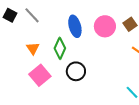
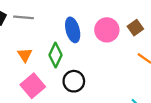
gray line: (32, 15) -> (24, 17), turned -42

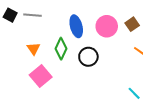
black circle: (74, 81) -> (88, 57), moved

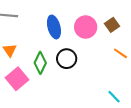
green diamond: (61, 49) -> (40, 63), moved

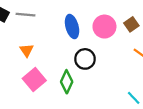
green diamond: (40, 63) -> (67, 82), moved

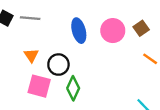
black circle: (85, 59) -> (58, 65), moved
pink square: (34, 79) -> (39, 86), turned -35

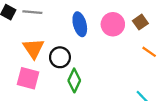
orange triangle: (31, 55) -> (34, 48), size x1.5
pink square: (39, 86) -> (28, 78), moved

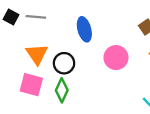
pink circle: (113, 24) -> (116, 58), moved
green diamond: (74, 80) -> (62, 90), moved

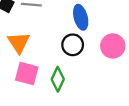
orange triangle: (37, 54) -> (19, 43), moved
black circle: (64, 63) -> (73, 45), moved

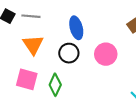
orange triangle: (19, 43) -> (33, 45), moved

